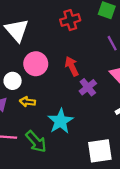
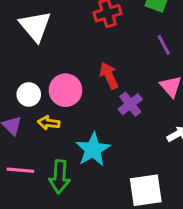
pink circle: (36, 64) -> (66, 90), moved
green arrow: (36, 142) -> (60, 177), turned 45

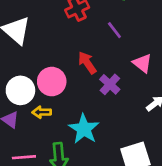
purple line: (164, 45) -> (114, 30), moved
white circle: (29, 94) -> (20, 90), size x1.4

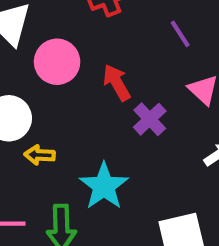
purple line: (114, 30) -> (180, 34), moved
pink circle: (52, 82) -> (57, 62), moved

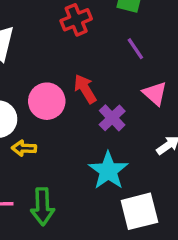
pink circle: (57, 62) -> (47, 101), moved
cyan star: (104, 186) -> (108, 171), moved

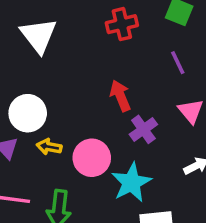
pink circle: (47, 101) -> (92, 158), moved

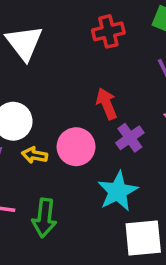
pink circle: (92, 158) -> (76, 147), moved

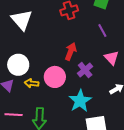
red arrow: (107, 104) -> (71, 51), turned 48

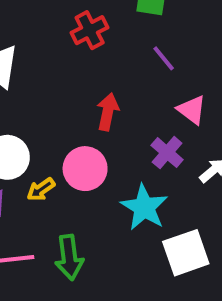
purple cross: (85, 70) -> (167, 153), moved
yellow arrow: (32, 83) -> (41, 189), turned -32

